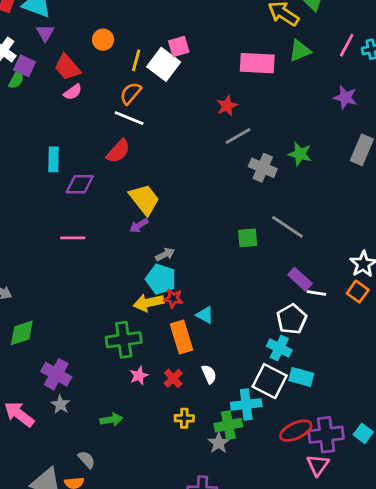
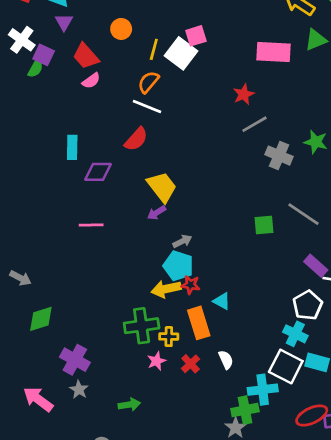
yellow cross: (184, 418) -> (169, 337), moved

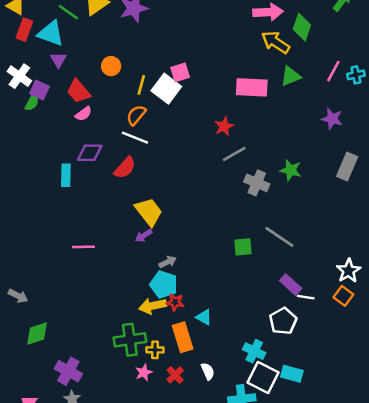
purple diamond: (98, 172) -> (90, 153), moved
cyan cross: (295, 334) -> (254, 351), moved

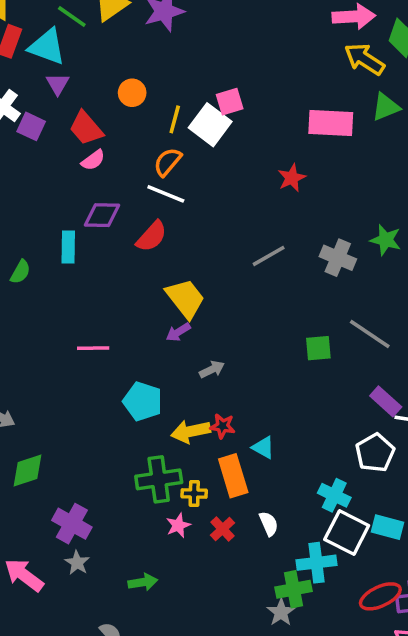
green semicircle: (32, 102) -> (20, 272), moved
gray line: (234, 154) -> (269, 256), moved
cyan pentagon: (164, 285) -> (143, 401), moved

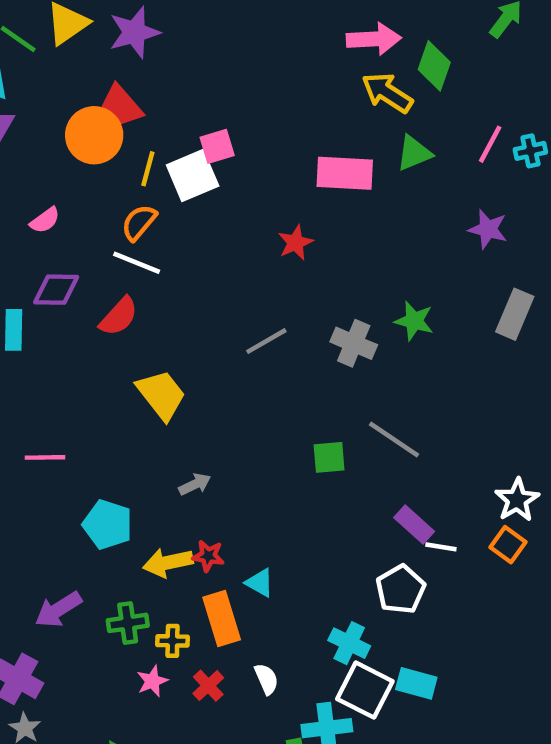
orange circle: (132, 93) -> (94, 135), size x1.6
white square: (210, 125) -> (193, 175), turned 30
red trapezoid: (86, 128) -> (121, 106), moved
purple arrow: (178, 332) -> (58, 610), moved, size x1.5
green cross: (159, 479) -> (128, 623), size x0.7

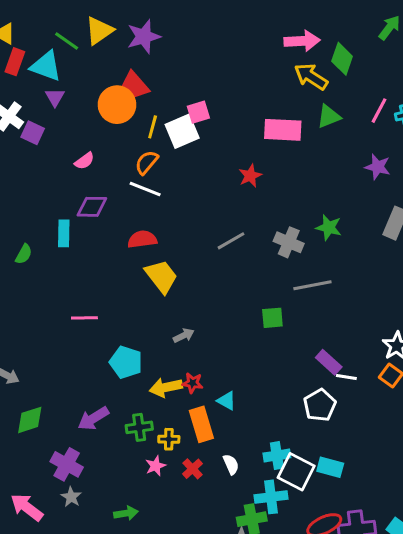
red semicircle: (119, 316) -> (142, 239), moved, turned -140
gray line: (394, 439) -> (312, 285), moved, turned -45
cyan cross: (349, 643) -> (277, 455), moved, turned -35

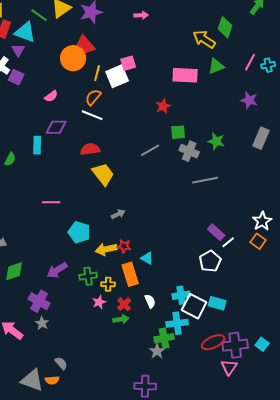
pink arrow: (302, 41) -> (141, 15), moved, size x0.6
purple triangle: (55, 97) -> (18, 50), moved
green square: (272, 318) -> (178, 132), moved
white line: (346, 377) -> (228, 242), turned -48
green arrow: (126, 513) -> (121, 319), moved

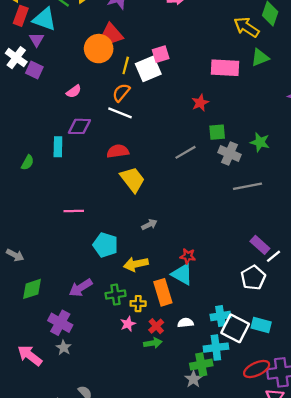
red star: (124, 246) -> (188, 256), moved
cyan triangle: (147, 258) -> (182, 274), size x1.5
white semicircle: (150, 301) -> (185, 323), turned -72

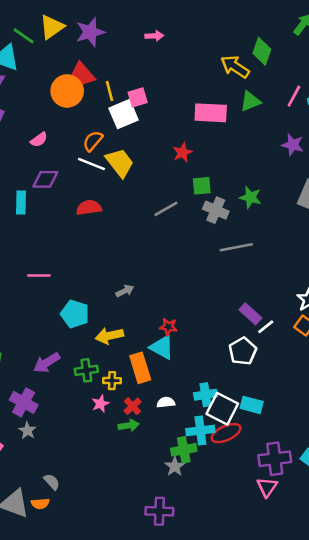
yellow line: (126, 65) -> (109, 91), moved, turned -30
yellow trapezoid: (132, 179) -> (120, 163), moved
red ellipse: (257, 369) -> (226, 433), moved

